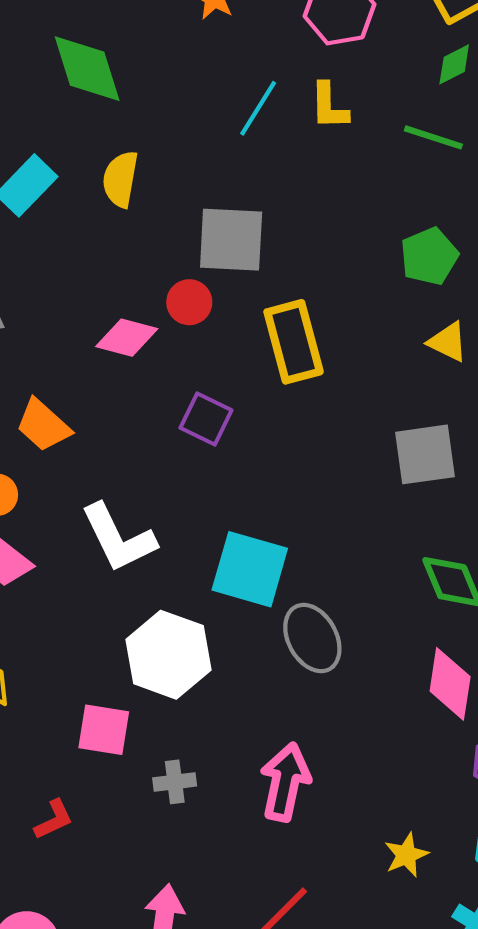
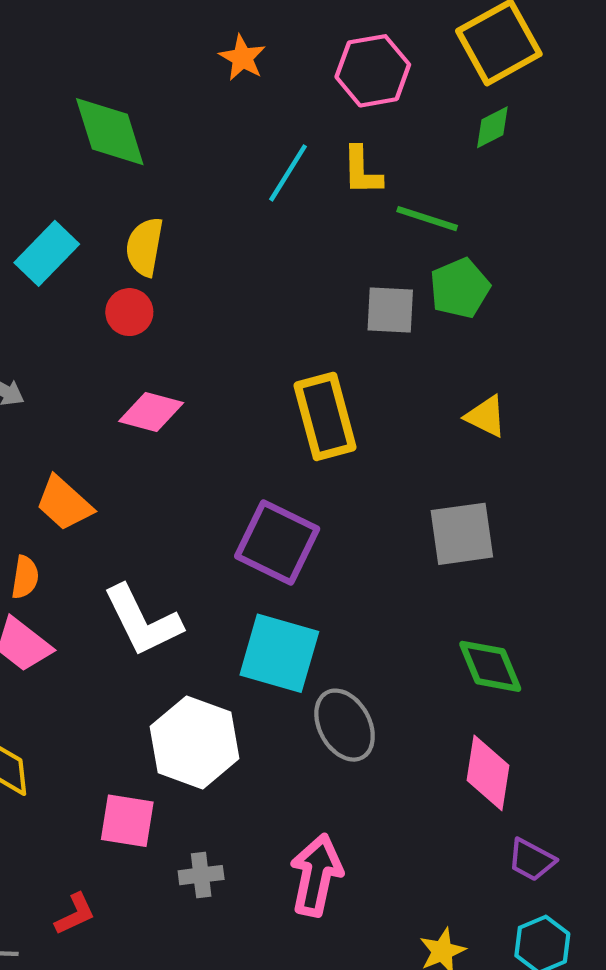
green line: (433, 137) -> (427, 219), moved
gray square: (231, 240) -> (390, 310), moved, size x0.7
green pentagon: (429, 256) -> (460, 288), moved
red circle: (189, 302) -> (129, 312), moved
purple square: (206, 419) -> (277, 542), moved, size x1.5

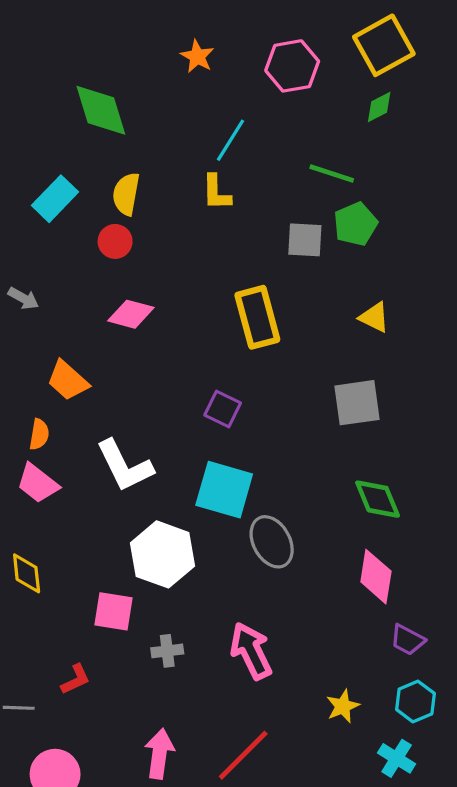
yellow L-shape: (362, 171) -> (216, 192), moved
purple square: (277, 542) -> (223, 409), size x0.6
pink arrow: (316, 875) -> (251, 651), turned -38

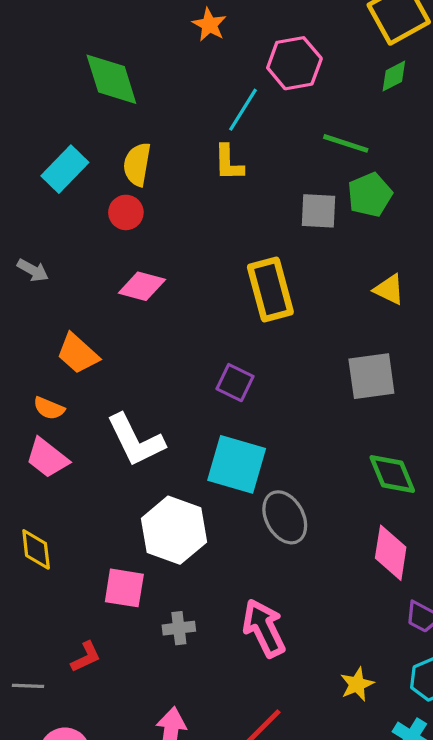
pink hexagon: (292, 66) -> (294, 63), moved
orange semicircle: (39, 434) -> (49, 408), turned 104

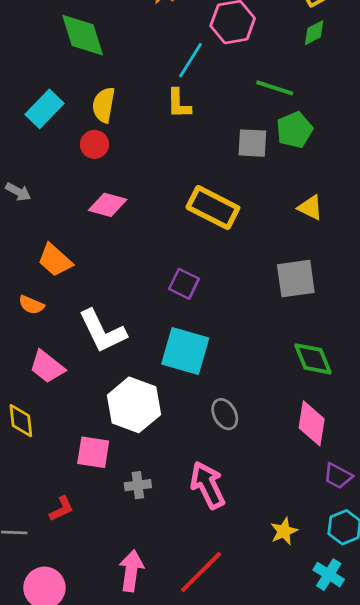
yellow rectangle: (270, 289) -> (213, 208), turned -48
pink trapezoid: (47, 458) -> (47, 367), moved
gray ellipse: (285, 517) -> (225, 414), moved, size x0.7

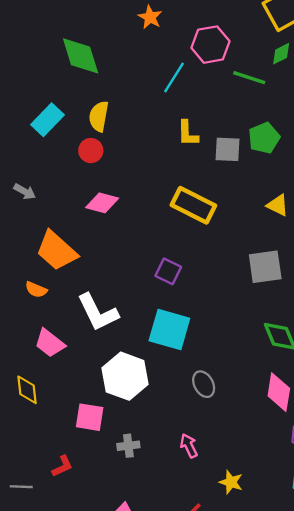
green line: (275, 88) -> (249, 78), moved
yellow L-shape: (179, 104) -> (188, 133), moved
orange trapezoid: (55, 260) -> (57, 251), size x1.4
pink arrow: (208, 485) -> (189, 446), size x0.6
yellow star: (284, 531) -> (231, 482), moved, turned -30

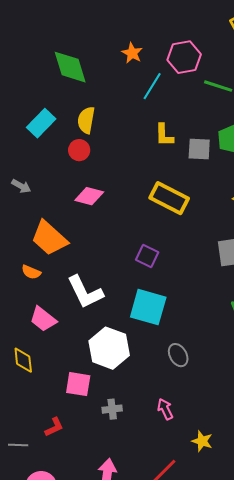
orange star: (150, 17) -> (132, 53), moved

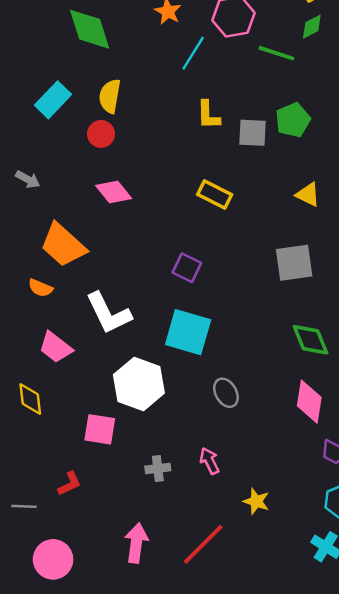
pink diamond: (89, 196) -> (114, 192), turned 36
yellow rectangle: (169, 198) -> (215, 195), size x0.7
gray cross: (112, 409) -> (158, 468), moved

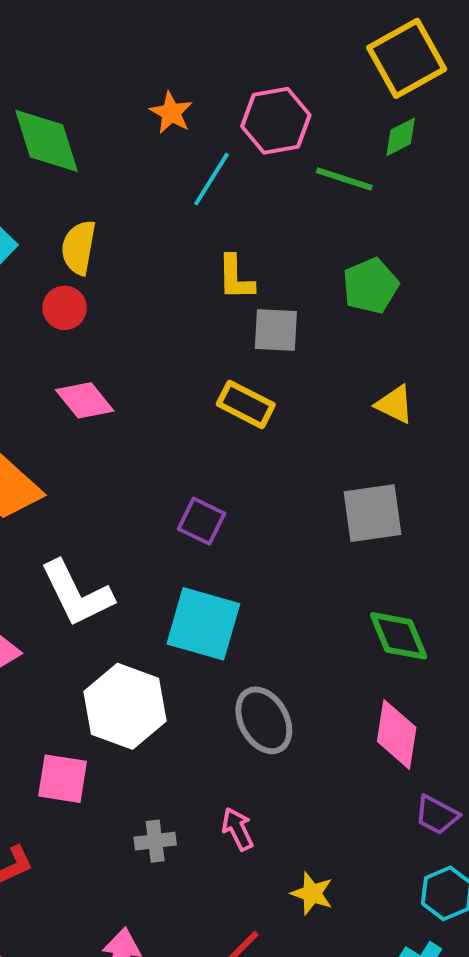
gray square: (252, 133) -> (276, 330), moved
gray ellipse: (226, 393) -> (264, 720), size x1.4

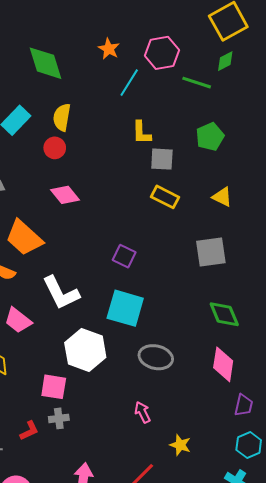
yellow rectangle: (246, 404) -> (165, 197), moved
gray ellipse: (264, 720) -> (156, 357), turned -48
purple trapezoid: (437, 815) -> (244, 405), turned -105
gray cross: (155, 841) -> (59, 418), moved

